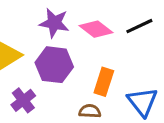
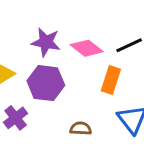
orange rectangle: (104, 82) -> (111, 80), moved

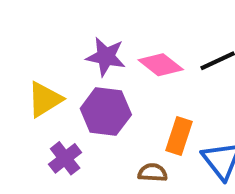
orange rectangle: (111, 80) -> (179, 136), moved

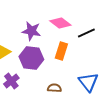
pink diamond: (161, 65) -> (60, 23), moved
orange rectangle: (179, 136) -> (61, 51), moved

